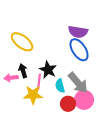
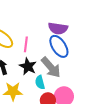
pink line: (39, 82) -> (26, 44), moved
gray arrow: (78, 83) -> (51, 67), moved

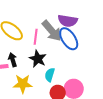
gray arrow: (51, 67) -> (52, 31), moved
cyan semicircle: (40, 82) -> (50, 75), turned 32

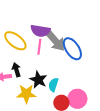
purple semicircle: (68, 21) -> (40, 31), moved
black star: (38, 59) -> (38, 80), moved

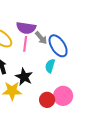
gray arrow: (55, 41) -> (41, 38), size x0.6
cyan semicircle: (53, 85) -> (50, 66), moved

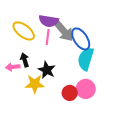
gray arrow: (41, 38) -> (64, 31), size x1.6
cyan semicircle: (50, 66) -> (86, 59), moved, size x1.6

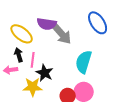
pink line: (48, 37) -> (33, 60), moved
blue ellipse: (81, 39) -> (98, 23), moved
black arrow: (25, 60) -> (19, 55), moved

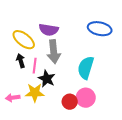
blue ellipse: (98, 23) -> (100, 29), turned -45
gray arrow: (62, 34) -> (54, 52), moved, turned 35
pink arrow: (11, 70) -> (13, 98), moved

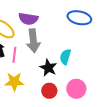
cyan semicircle: (86, 68) -> (65, 57), size x0.7
black star: (47, 79) -> (48, 68), moved
pink circle: (86, 98) -> (76, 89), moved

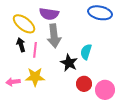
pink circle: (76, 89) -> (105, 90), moved
red circle: (49, 91) -> (84, 84), moved

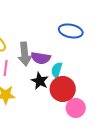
purple semicircle: (49, 14) -> (41, 58), moved
red circle: (84, 84) -> (63, 89), moved, size x1.6

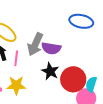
gray arrow: (25, 54) -> (35, 44), turned 30
cyan semicircle: (57, 70) -> (91, 84), moved

